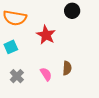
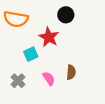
black circle: (72, 11) -> (66, 15), moved
cyan square: (11, 47) -> (31, 54), moved

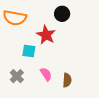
cyan square: (31, 54) -> (29, 51), turned 32
brown semicircle: (71, 72) -> (67, 80), moved

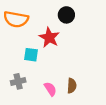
pink semicircle: (46, 74) -> (50, 89), moved
gray cross: (17, 76) -> (18, 81), turned 32

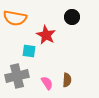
black circle: (66, 15) -> (72, 17), moved
gray cross: (18, 81) -> (17, 76), size x1.6

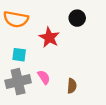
cyan square: (29, 51) -> (19, 55), moved
pink semicircle: (47, 83) -> (44, 77), moved

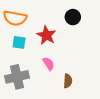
cyan square: (19, 55) -> (19, 42), moved
pink semicircle: (44, 77) -> (48, 64), moved

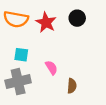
red star: (46, 35) -> (46, 22), moved
cyan square: (19, 42) -> (21, 55), moved

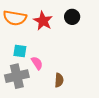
pink semicircle: (51, 68) -> (37, 63), moved
brown semicircle: (72, 86) -> (59, 80), moved

